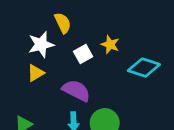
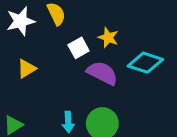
white star: (41, 45) -> (21, 21), moved
purple semicircle: (76, 91) -> (102, 73), moved

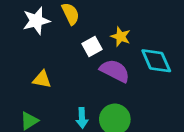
cyan diamond: (145, 63) -> (156, 61), turned 48
yellow triangle: (27, 69) -> (42, 79), moved, turned 42

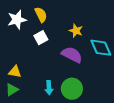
white square: (92, 47) -> (41, 38), moved
yellow triangle: (42, 79) -> (15, 72), moved

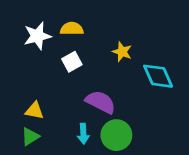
yellow semicircle: (41, 15) -> (72, 29), turned -63
purple semicircle: (72, 55) -> (101, 102), moved

